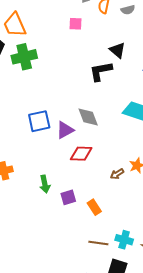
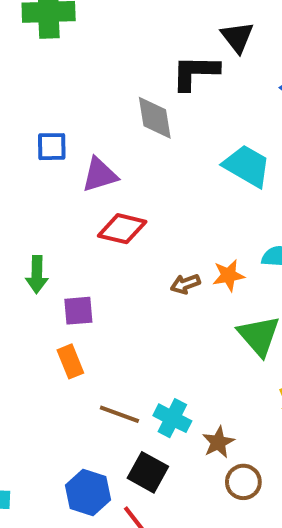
gray diamond: (88, 117) -> (155, 118), moved
blue square: (39, 121) -> (52, 147), size x0.7
orange rectangle: (94, 207) -> (70, 361), moved

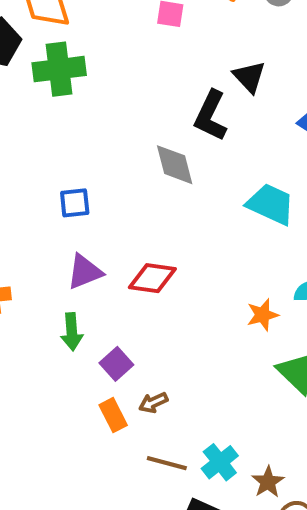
black L-shape: (195, 72) -> (211, 116), turned -60
purple triangle: (100, 175) -> (85, 272), moved
brown arrow: (185, 284) -> (153, 403), moved
purple square: (78, 311) -> (116, 364), turned -32
cyan cross: (172, 418) -> (220, 462), turned 30

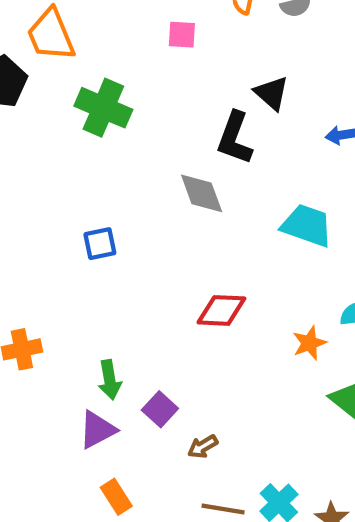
green cross: (59, 69) -> (103, 108), moved, turned 36
purple triangle: (85, 272) -> (97, 430), moved
red diamond: (152, 278) -> (221, 310), moved
orange rectangle: (113, 415) -> (116, 497), moved

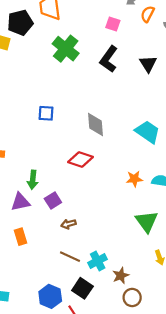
black L-shape: (235, 138) -> (109, 59), moved
gray diamond: (202, 193) -> (95, 125), moved
red diamond: (221, 310) -> (80, 160), moved
orange star: (309, 343) -> (134, 179), moved

